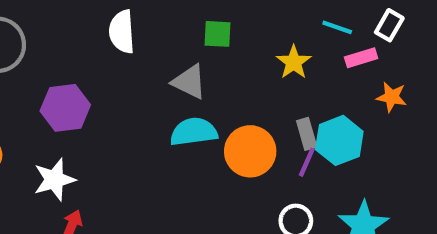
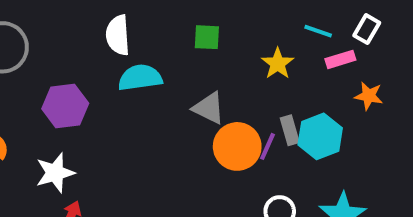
gray triangle: (189, 82) -> (209, 108), moved
cyan semicircle: (194, 132) -> (140, 78), moved
purple line: (307, 162) -> (268, 146), moved

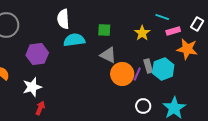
white rectangle: (367, 29) -> (197, 24), moved
green square: (207, 37) -> (104, 30), moved
orange star: (369, 96) -> (187, 49), size x1.5

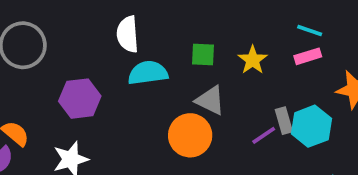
pink rectangle: (173, 31) -> (308, 56), moved
yellow star: (142, 33) -> (253, 60), moved
orange circle: (122, 74) -> (190, 135), moved
purple line: (137, 74) -> (264, 135), turned 32

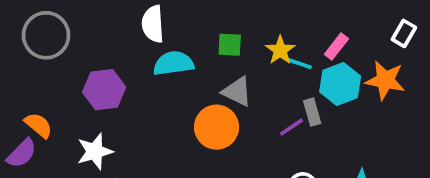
cyan line: (310, 31) -> (299, 63), moved
pink rectangle: (308, 56) -> (336, 47), turned -35
cyan hexagon: (311, 126) -> (340, 84), moved

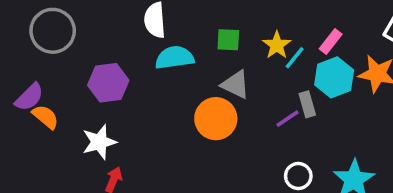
cyan line: (299, 63) -> (295, 58), turned -70
purple semicircle: (22, 153) -> (29, 97), moved

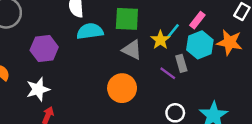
green square: (228, 40) -> (127, 19), size x1.5
yellow star: (277, 45) -> (160, 40), moved
orange circle: (216, 119) -> (122, 88), moved
purple line: (288, 119) -> (168, 73), turned 70

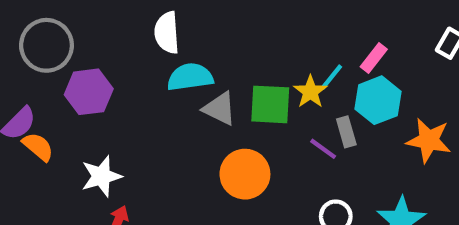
green square: (127, 19) -> (270, 104), moved
orange star: (230, 42) -> (429, 140), moved
purple hexagon: (44, 49) -> (89, 92), moved
gray triangle: (132, 50) -> (220, 109), moved

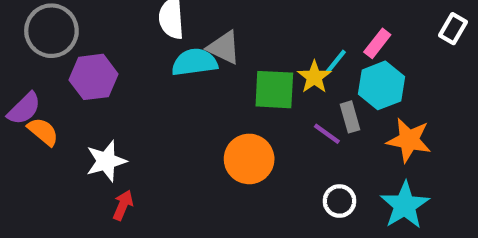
gray triangle: (220, 109) -> (224, 48), moved
orange star: (429, 140) -> (409, 140), moved

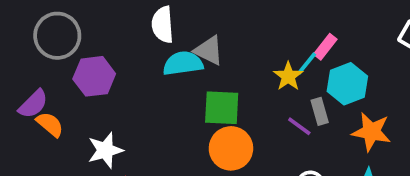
pink rectangle: (377, 43) -> (325, 47), moved
green square: (274, 90) -> (222, 108), moved

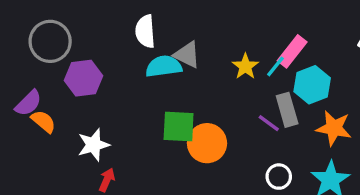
pink rectangle: (325, 47) -> (292, 51), size x1.4
yellow star: (288, 76) -> (245, 66), moved
green square: (222, 108) -> (179, 126), moved
gray rectangle: (320, 111) -> (287, 110), size x1.4

